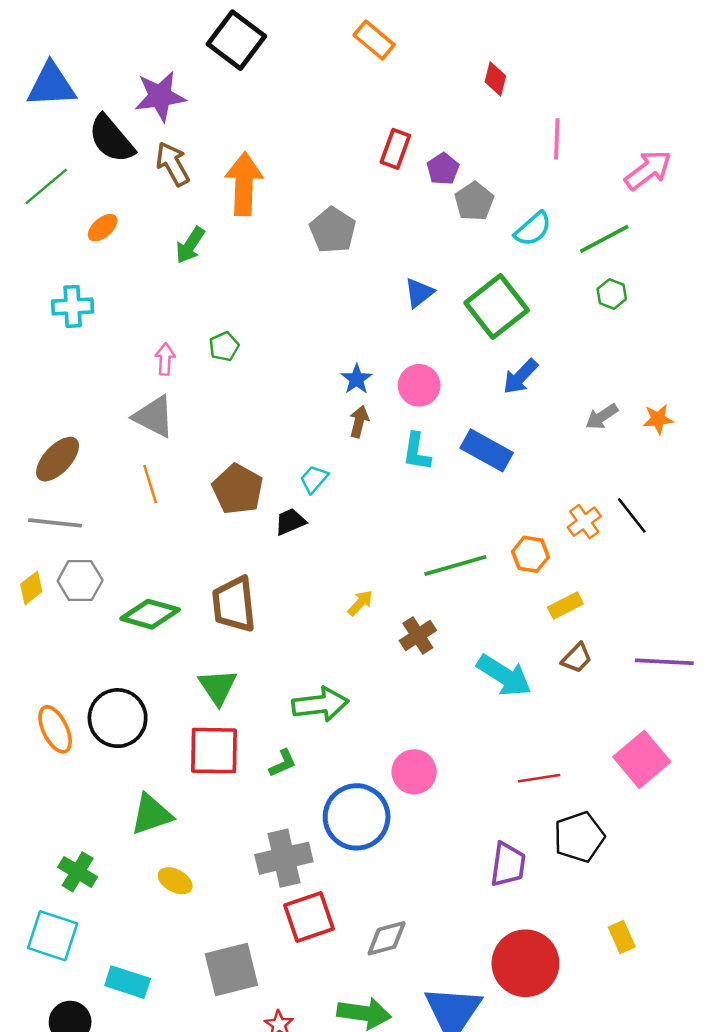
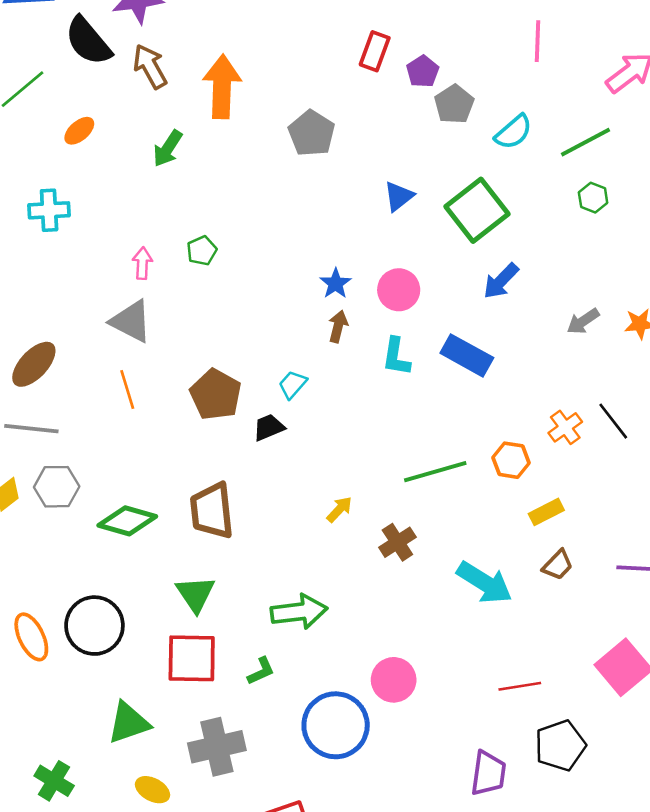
gray cross: (284, 858) -> (217, 747), moved

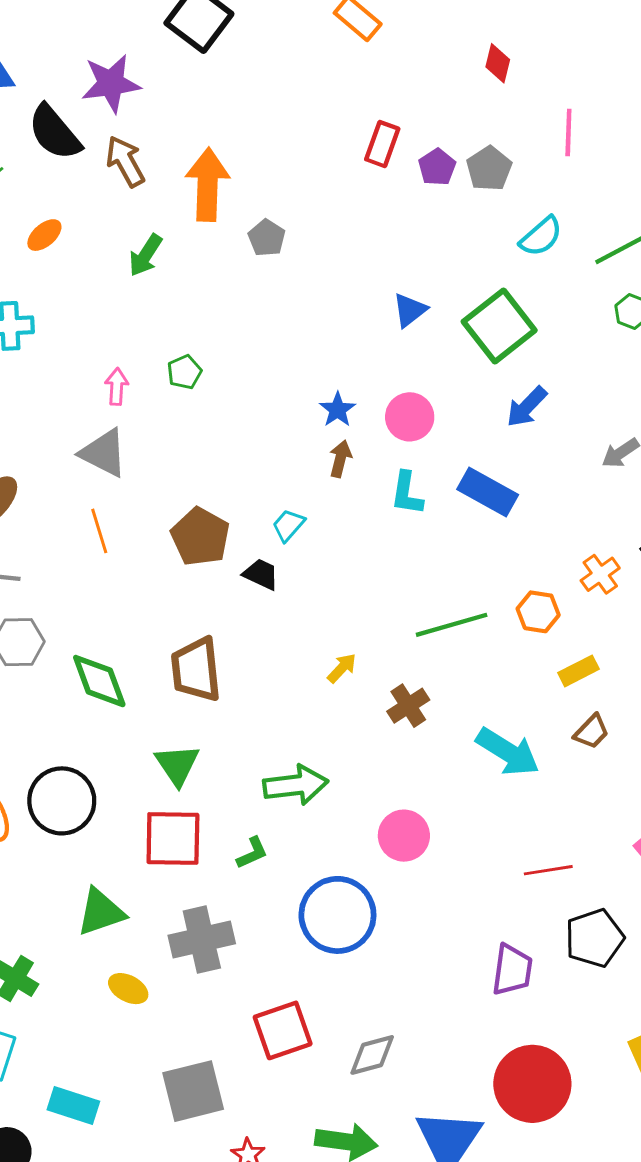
gray pentagon: (454, 104) -> (489, 169), moved
gray pentagon: (312, 133) -> (267, 238), moved, size x0.7
black trapezoid: (269, 427) -> (261, 574), turned 48
green diamond: (127, 521) -> (99, 681), turned 54
pink circle: (394, 680) -> (404, 836), moved

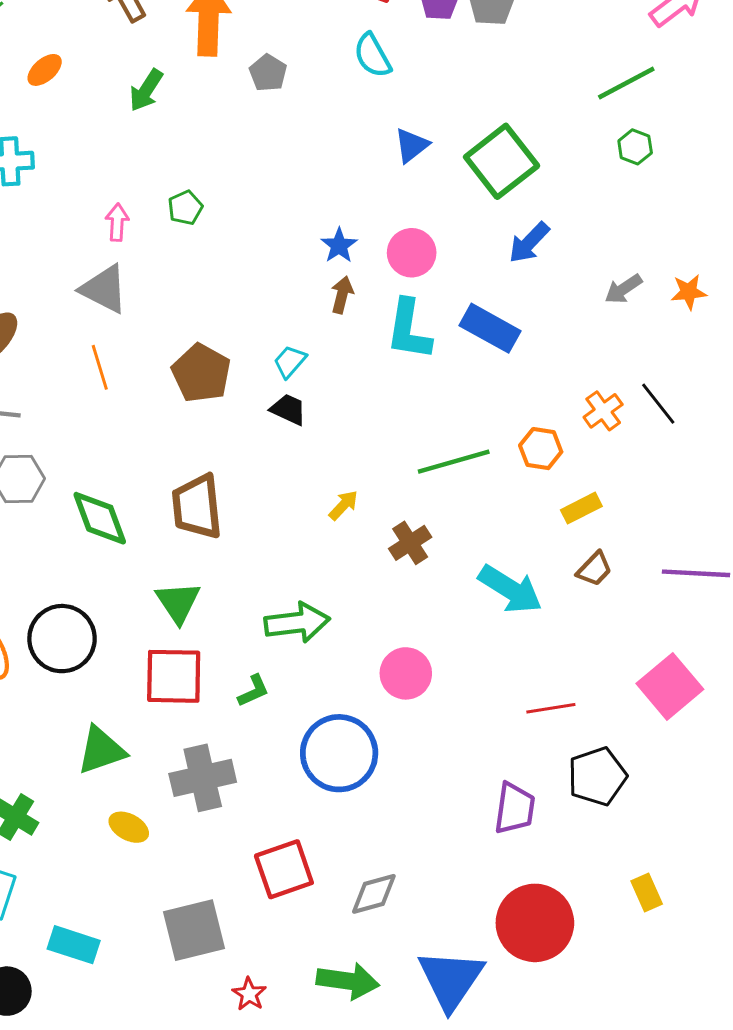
cyan semicircle: (541, 236) -> (372, 55), moved, turned 102
cyan L-shape: (407, 493) -> (409, 330), size x1.4
black trapezoid: (261, 574) -> (288, 409), moved

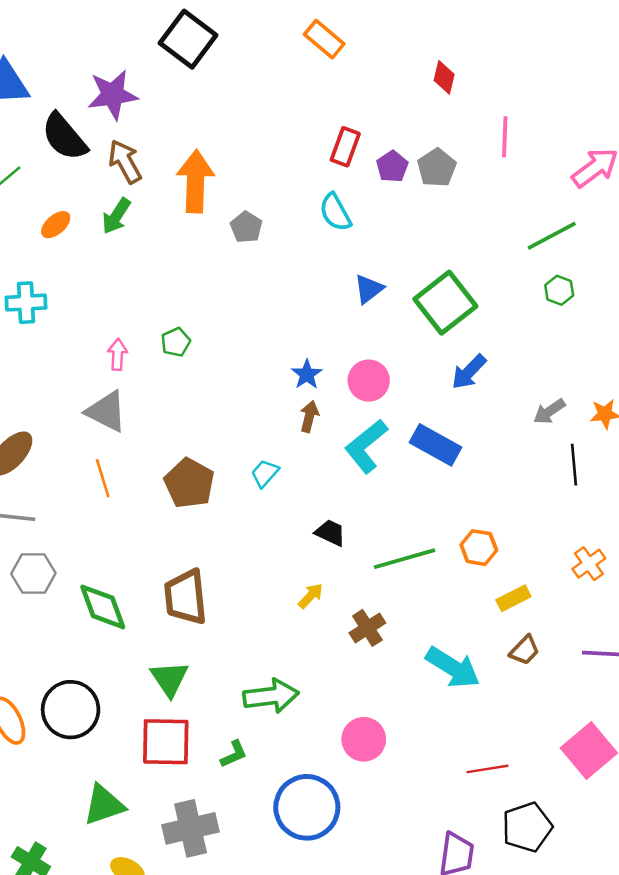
green arrow: (146, 90) -> (116, 216), moved
cyan L-shape: (409, 330) -> (366, 446), turned 42
black line: (658, 404) -> (574, 465), moved, turned 33
black trapezoid: (288, 409) -> (330, 533), moved
orange cross: (603, 411) -> (589, 564), moved

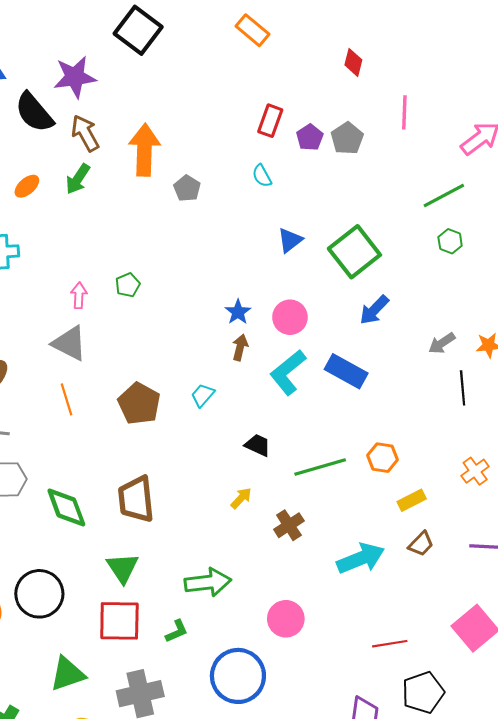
cyan semicircle: (335, 212) -> (262, 176), size x0.7
cyan arrow: (453, 668) -> (361, 558), turned -54

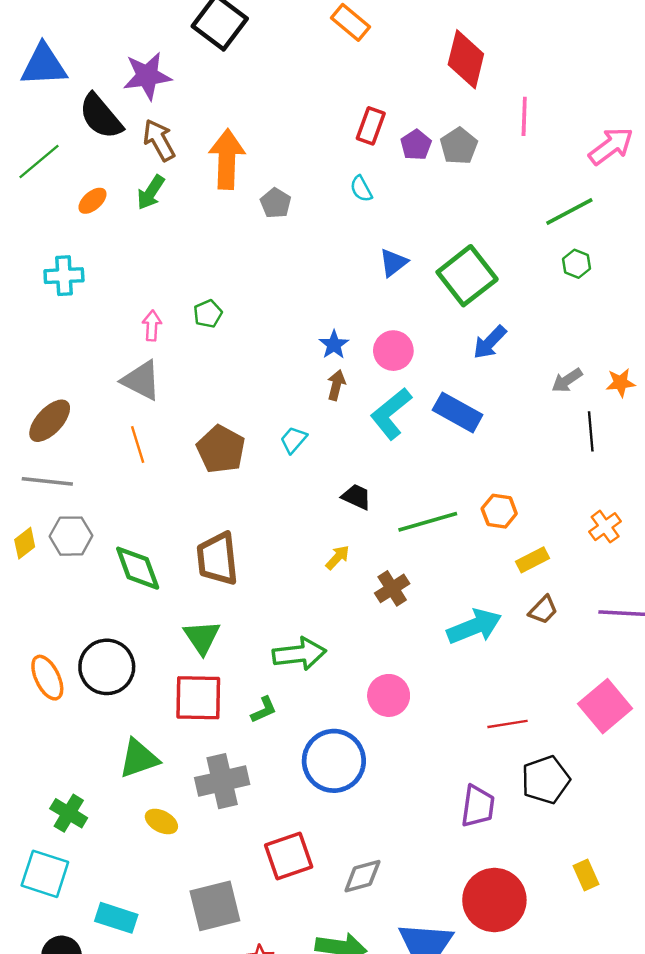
red diamond: (353, 62) -> (466, 59), size x1.8

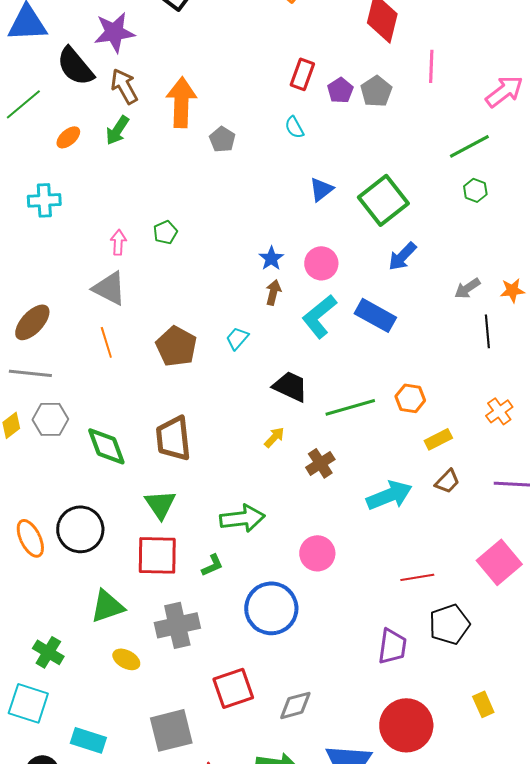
black trapezoid: (356, 497) -> (290, 386), size x1.4

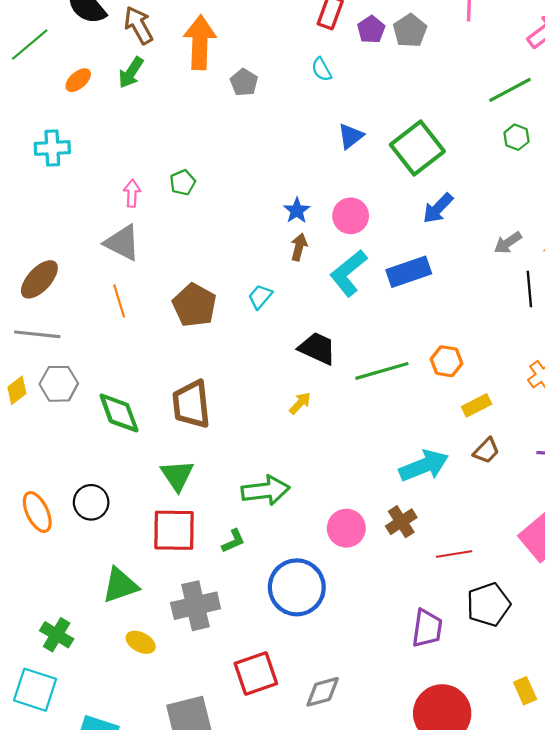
blue rectangle: (375, 315) -> (409, 272), turned -48
brown cross: (320, 463) -> (401, 522), moved
black circle: (80, 529) -> (91, 502), size x0.7

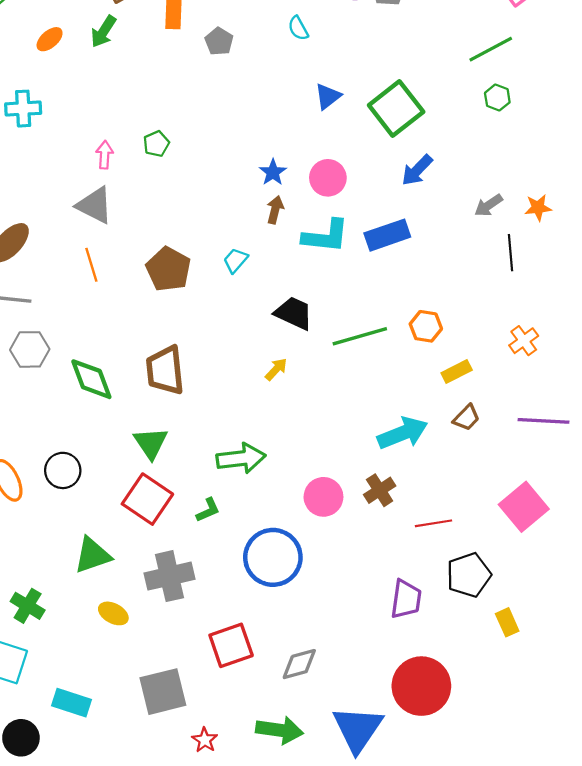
cyan L-shape: (348, 273) -> (326, 236), turned -135
red square: (174, 530) -> (147, 499), turned 33
yellow rectangle: (525, 691) -> (507, 622), moved

